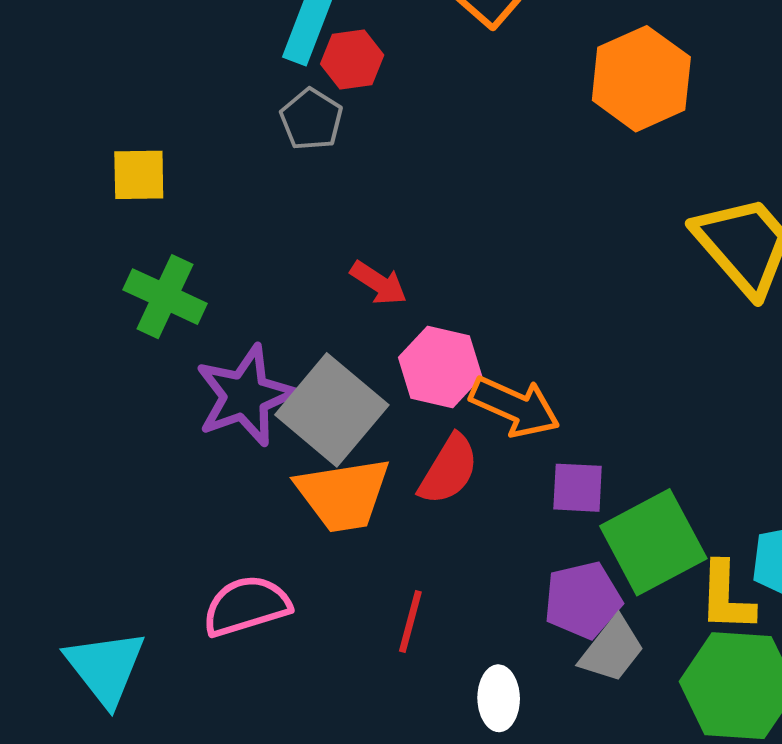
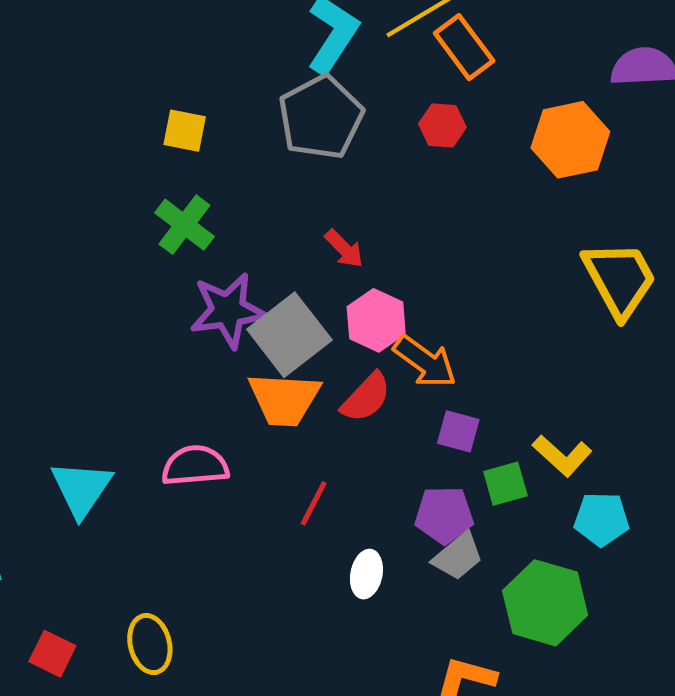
red hexagon: (352, 59) -> (442, 125), moved
gray pentagon: (311, 119) -> (321, 117), size x1.8
green square: (653, 542) -> (505, 484), size x0.6
yellow L-shape: (726, 597) -> (562, 456), moved, turned -62

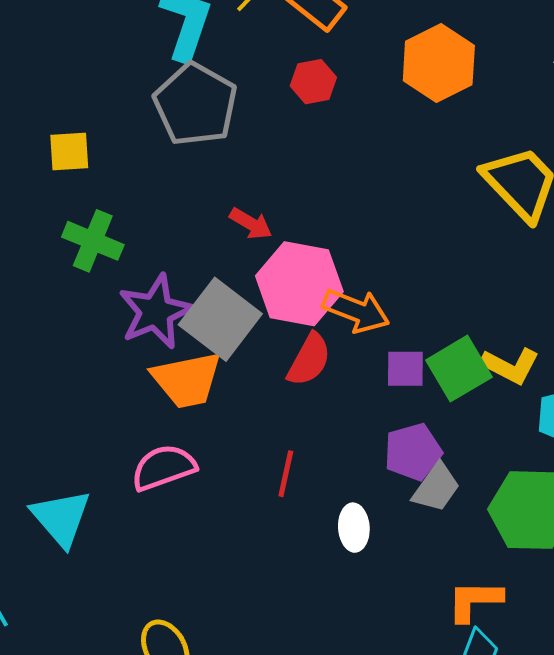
pink hexagon: (376, 320) -> (299, 284), size x1.4
orange trapezoid: (284, 399) -> (187, 380), moved
green square: (505, 484) -> (459, 369), moved, size x1.4

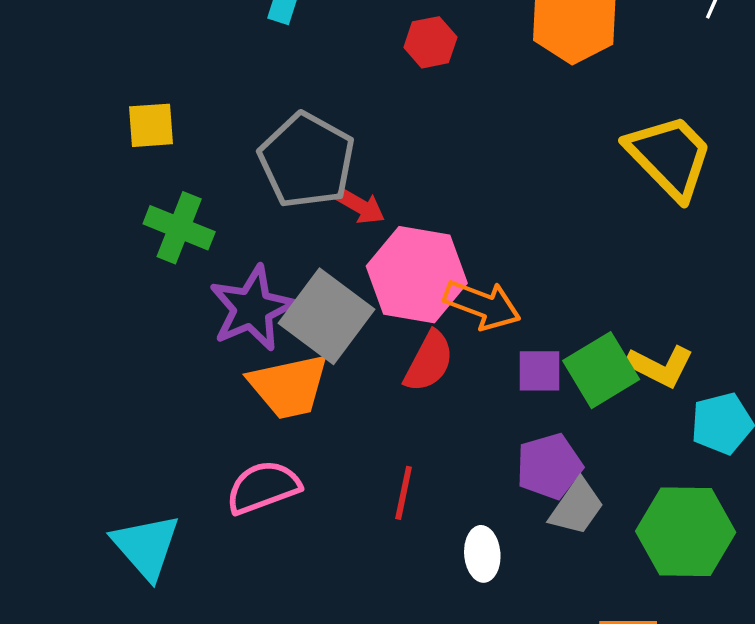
gray pentagon: (196, 104) -> (307, 160), moved

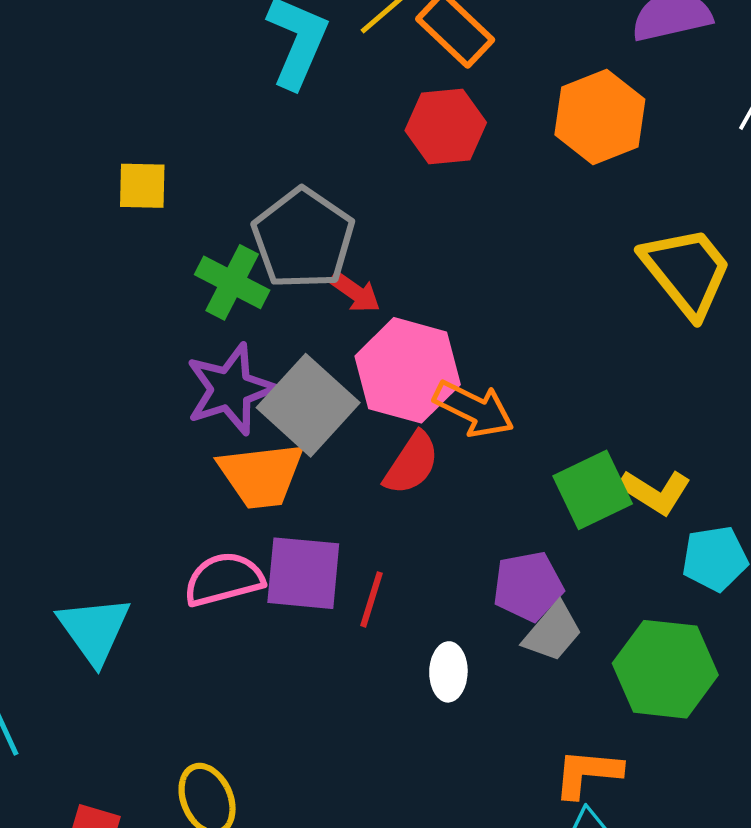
red hexagon: (430, 42) -> (446, 126), size x1.4
green cross: (179, 228) -> (232, 282), moved
purple square: (540, 371) -> (303, 573), moved, size x1.6

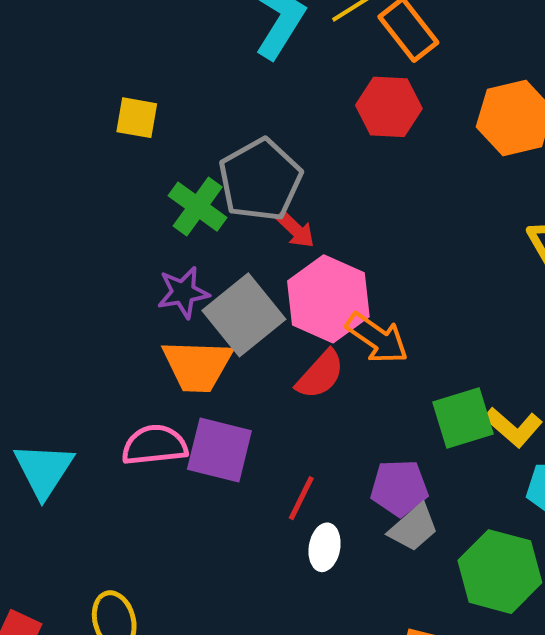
purple star: (230, 389) -> (183, 292), size x0.7
red line: (372, 599) -> (301, 498), moved

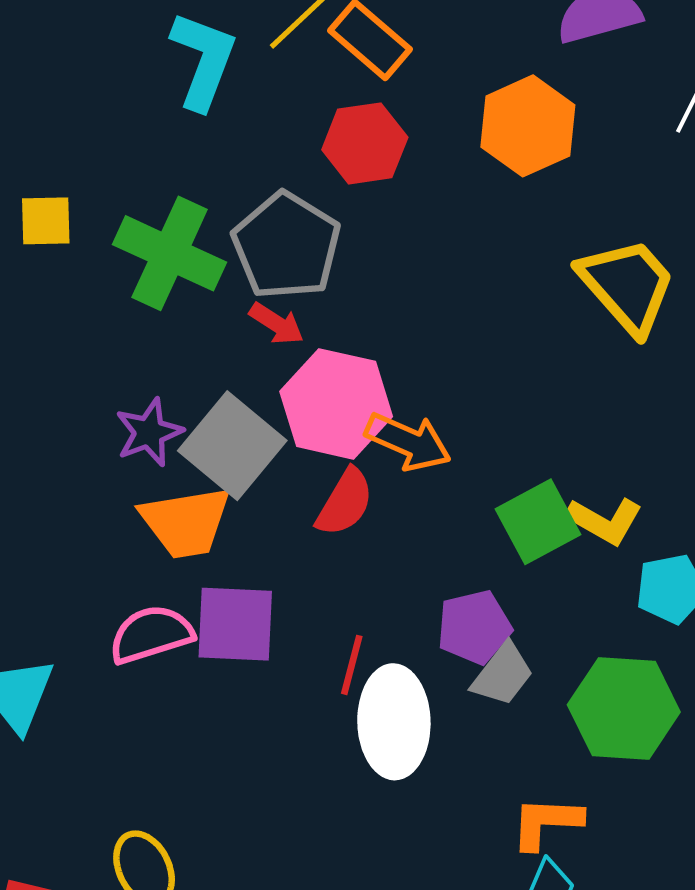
gray pentagon: (260, 180) -> (286, 246), moved
green cross: (198, 207) -> (170, 253), moved, size x1.4
white ellipse: (325, 547) -> (394, 722), size x1.8

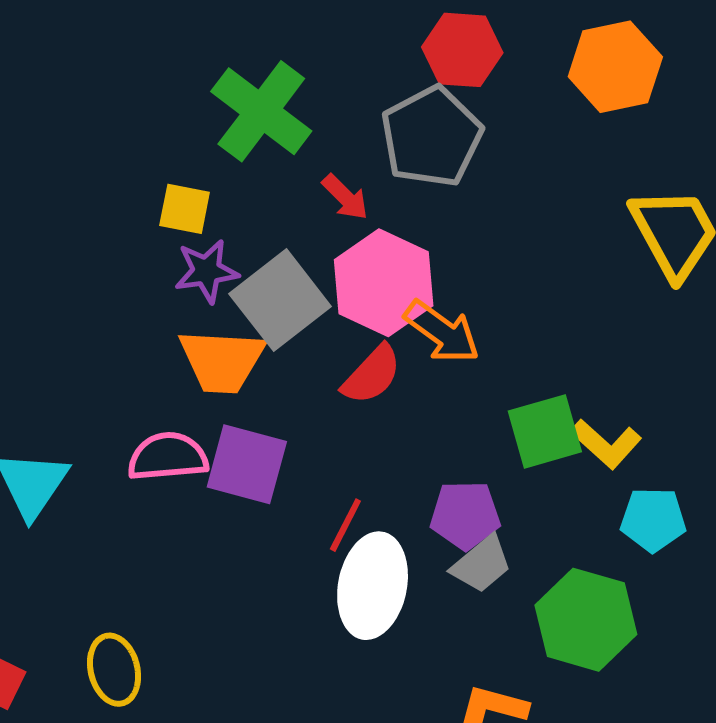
yellow square: (46, 221) -> (185, 209), moved
gray pentagon: (286, 246) -> (431, 137), moved

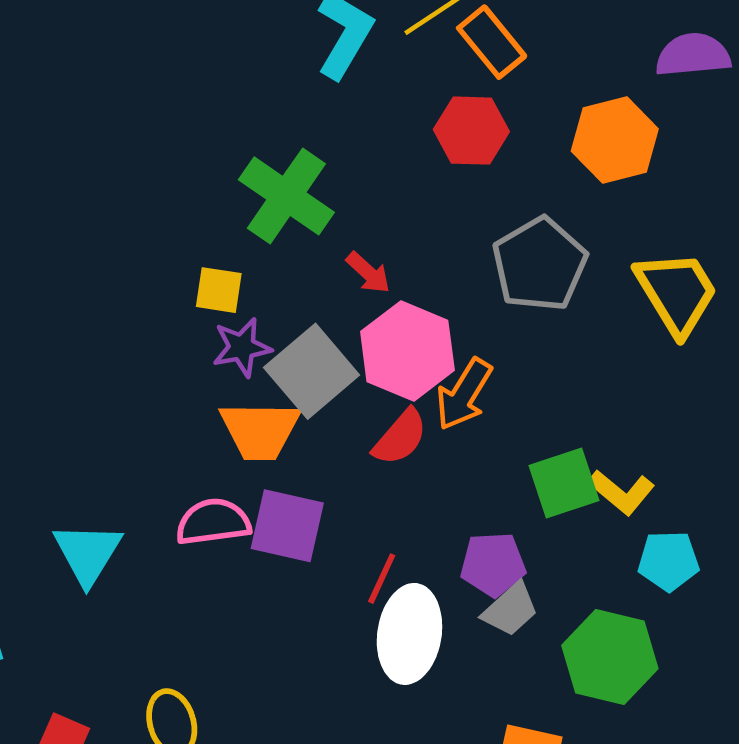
gray pentagon: (431, 137) -> (540, 264), moved
orange arrow: (442, 332) -> (464, 394), turned 88

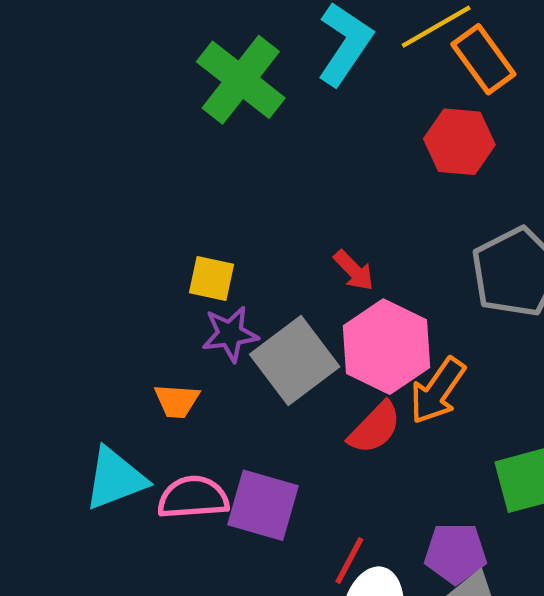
green cross: (286, 196) -> (241, 80), moved
orange trapezoid: (260, 430) -> (177, 401), moved, size x0.6
cyan triangle: (88, 553) -> (115, 479), moved, turned 34

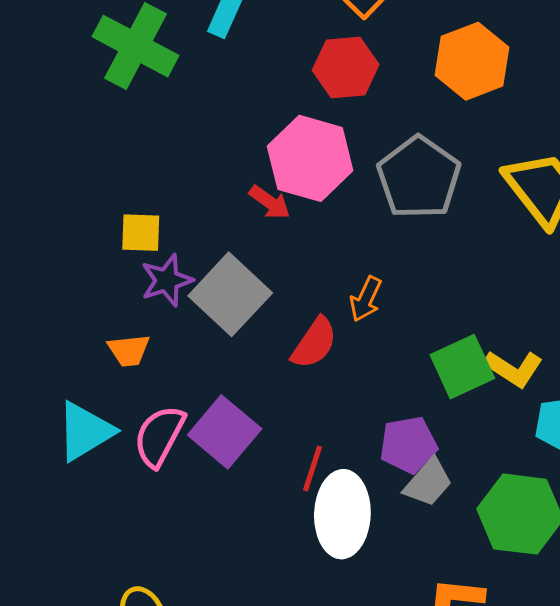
pink hexagon: (386, 347) -> (310, 158), moved
orange arrow: (437, 391) -> (366, 299), size x0.7
pink semicircle: (193, 497) -> (159, 436), turned -48
purple square: (263, 505) -> (225, 432), turned 34

